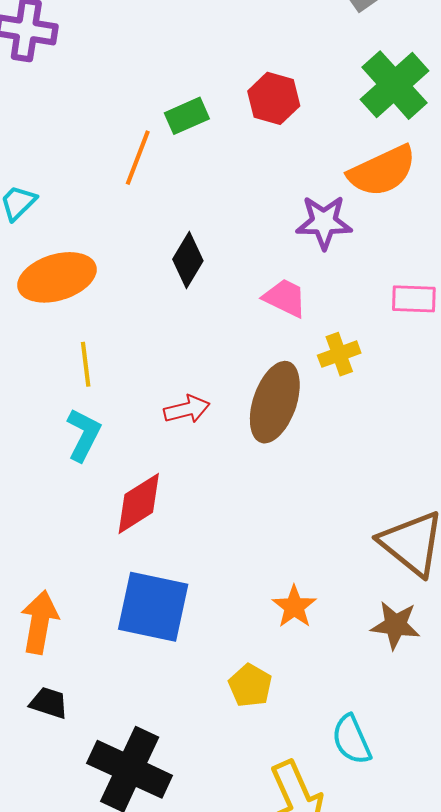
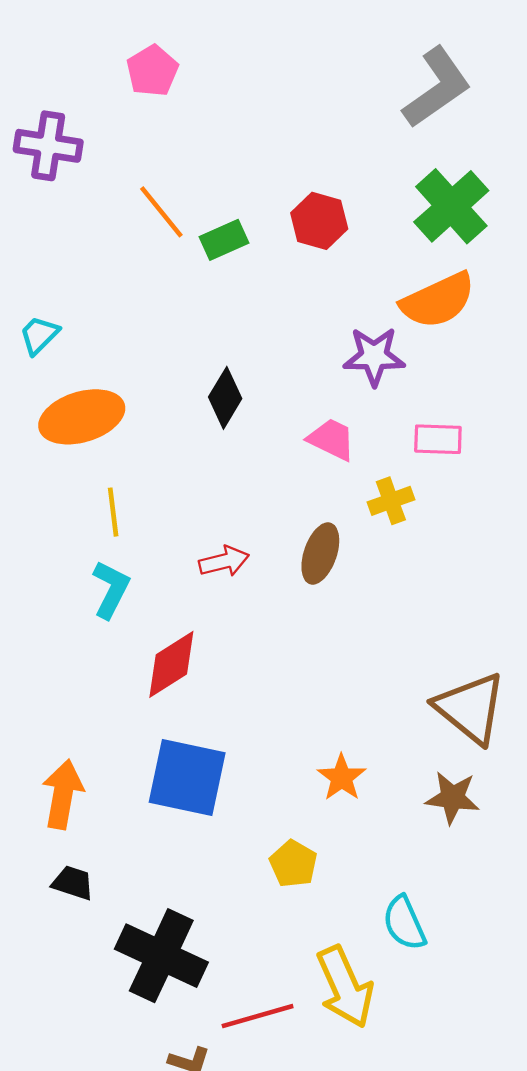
orange line: (138, 158) -> (161, 212), moved, turned -60
pink rectangle: (414, 299) -> (438, 439), moved
brown ellipse: (275, 402) -> (320, 553), size x0.7

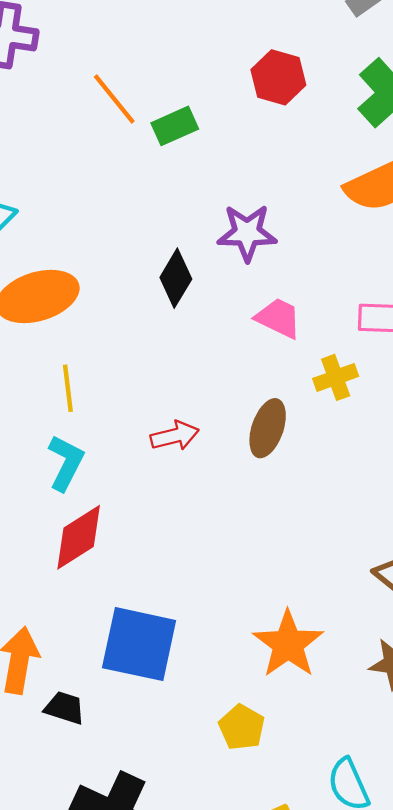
red hexagon: (319, 221) -> (278, 77), moved
purple star: (374, 356) -> (247, 233), moved
red diamond: (171, 664) -> (79, 537), moved
orange star: (342, 777) -> (288, 644), size x1.5
black trapezoid: (73, 883) -> (65, 708), moved

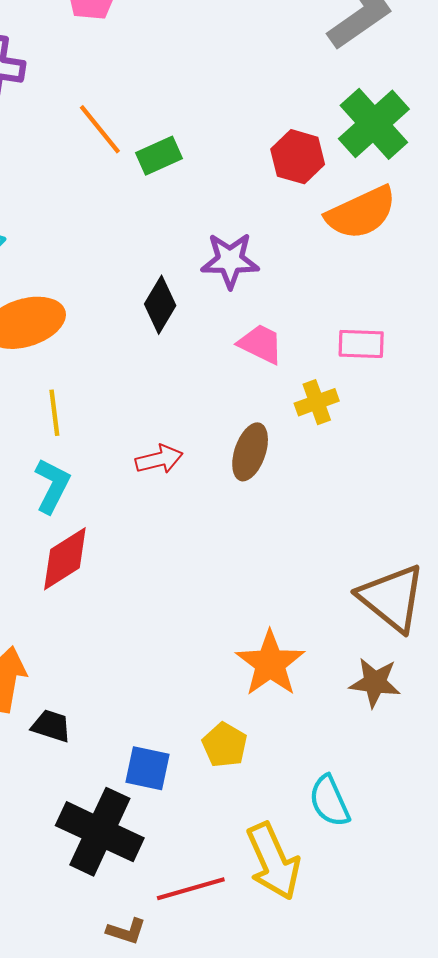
red hexagon: (278, 77) -> (298, 157), moved
blue square: (139, 644) -> (147, 768), moved, size x0.6

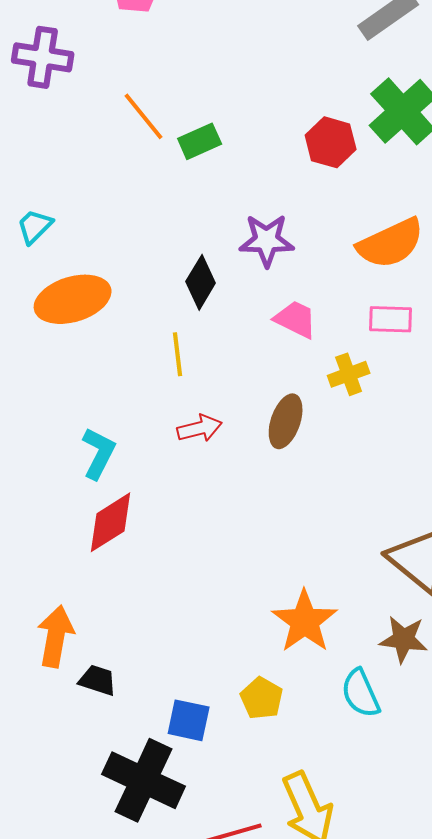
orange semicircle: (361, 213) -> (391, 243), moved
yellow line: (54, 413) -> (178, 354), moved
cyan semicircle: (329, 801) -> (361, 693), moved

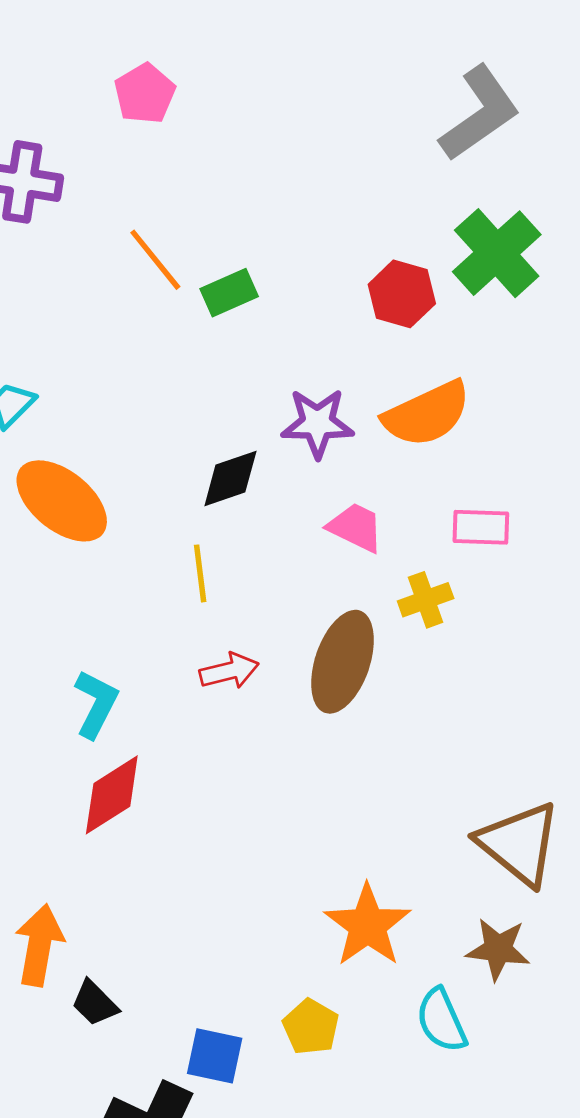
orange semicircle: (391, 243) -> (427, 414), moved
black diamond: (201, 282) -> (230, 479), turned 40
orange ellipse: (73, 299) -> (62, 501), turned 56
brown ellipse: (286, 421) -> (342, 662), size x1.4
black trapezoid: (98, 680) -> (95, 1003), turned -153

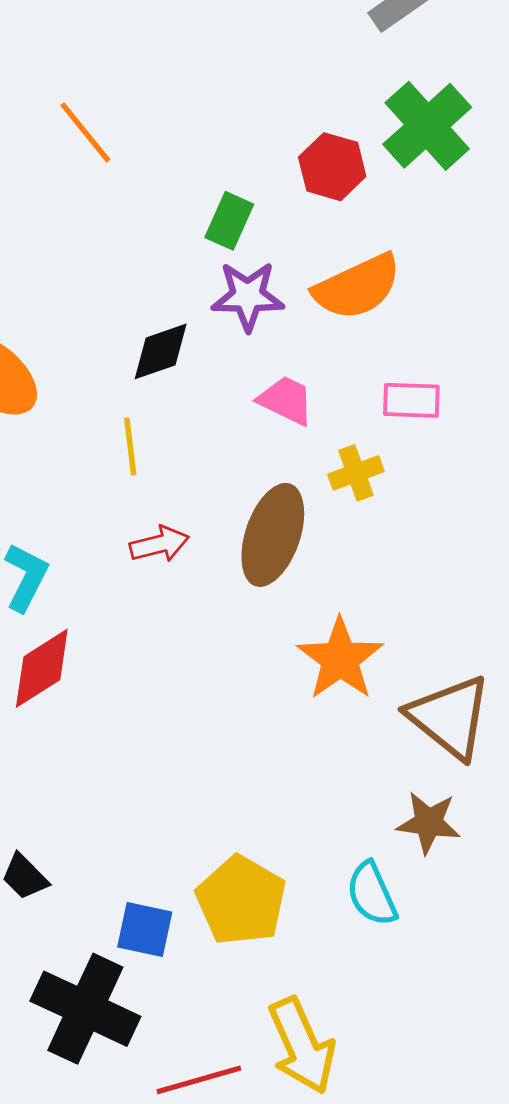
green rectangle: (229, 293) -> (229, 221), moved, turned -42
orange star: (368, 925) -> (340, 659), moved
yellow pentagon: (311, 1027) -> (241, 900), size x1.6

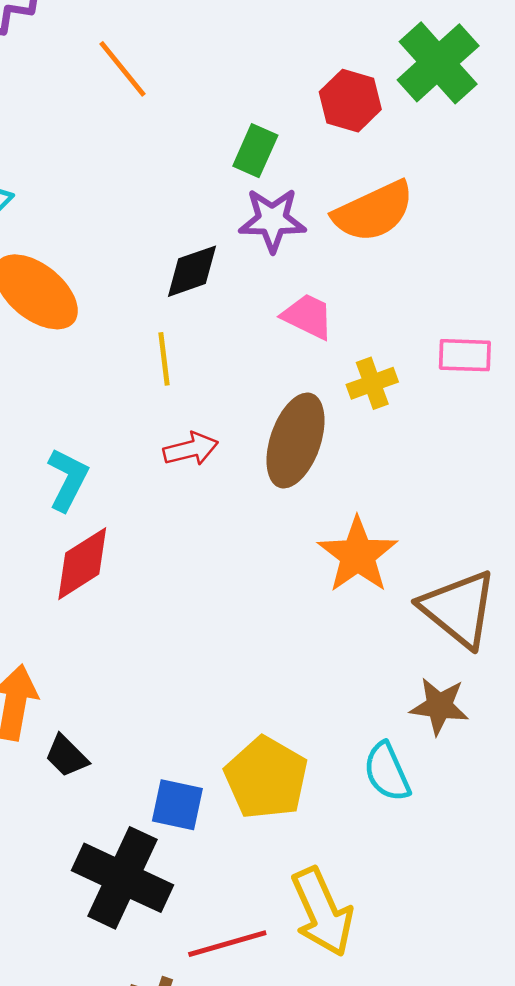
pink rectangle: (411, 400) -> (465, 355), moved

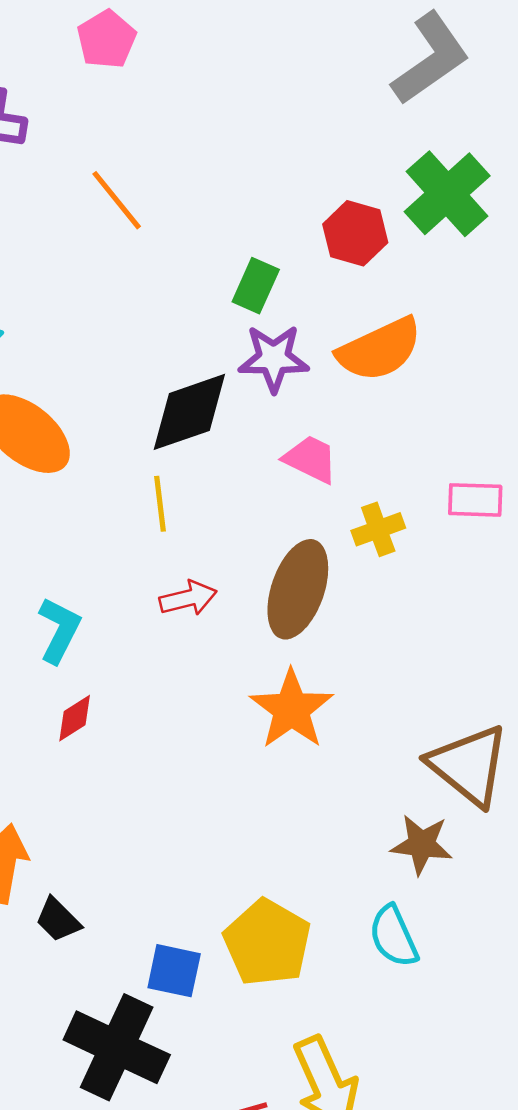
black diamond: (192, 271) -> (189, 412), size x1.4
orange star: (358, 555) -> (291, 709), moved
red diamond: (82, 564) -> (75, 718), size x0.6
brown star: (439, 706) -> (422, 844), moved

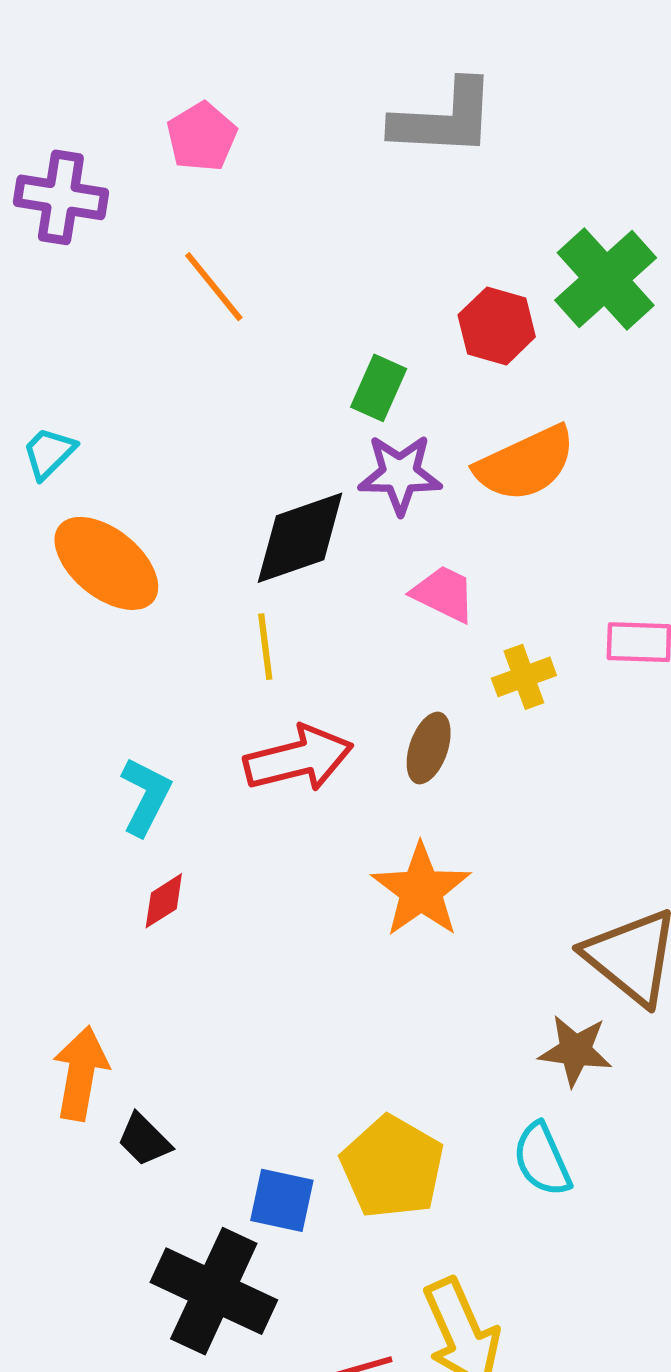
pink pentagon: (106, 39) -> (202, 137), moved
gray L-shape: (431, 59) -> (444, 119), moved, turned 38
brown ellipse: (298, 589) -> (429, 748), size x0.6
red arrow: (188, 598) -> (299, 759), size x1.6

